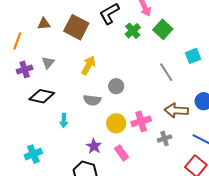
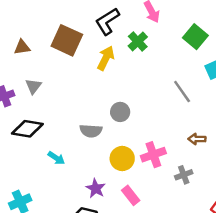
brown triangle: (44, 24) -> (22, 47), moved
green square: (163, 29) -> (195, 37), moved
yellow arrow: (88, 65) -> (106, 58), moved
brown arrow: (176, 110) -> (197, 139), size x0.6
cyan arrow: (64, 121) -> (56, 158), turned -56

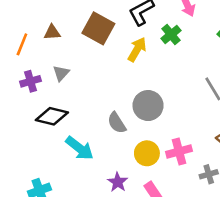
gray circle: (120, 112) -> (148, 106), size x1.5
gray semicircle: (91, 131) -> (117, 123), turned 50
cyan arrow: (56, 158) -> (80, 148), size x1.6

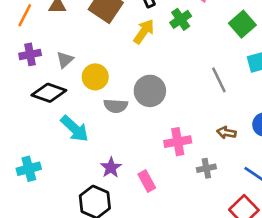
gray triangle: (61, 73) -> (65, 60), moved
gray semicircle: (117, 123) -> (116, 106), turned -60
yellow circle: (147, 153) -> (95, 77), moved

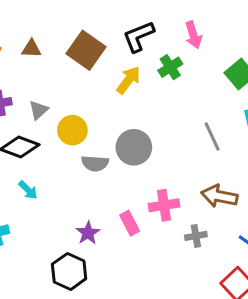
cyan arrow: (75, 129) -> (28, 190), moved, size x0.6
brown arrow: (226, 133) -> (219, 196), size x1.6
pink rectangle: (147, 181) -> (130, 223), moved

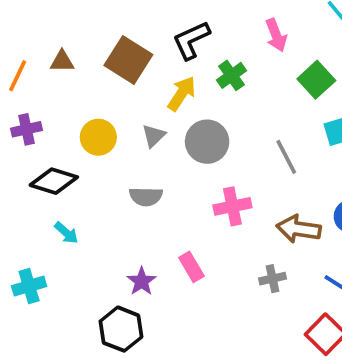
pink arrow: (193, 35) -> (276, 35), moved
gray triangle: (39, 110) -> (154, 136), moved
yellow circle: (72, 130) -> (98, 137), moved
gray circle: (134, 147) -> (207, 142), moved
pink cross: (164, 205) -> (232, 206), moved

